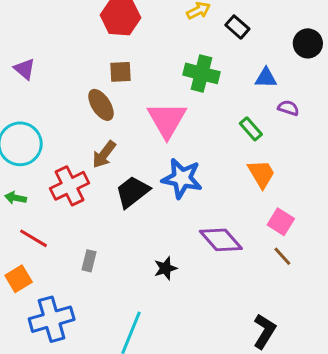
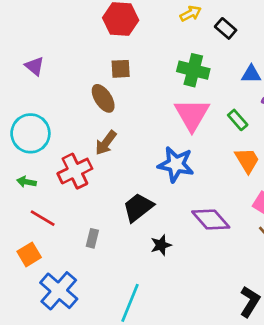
pink triangle: (167, 120) -> (192, 115), moved
black trapezoid: (132, 192) -> (138, 207), moved
blue cross: (52, 319) -> (59, 291), turned -33

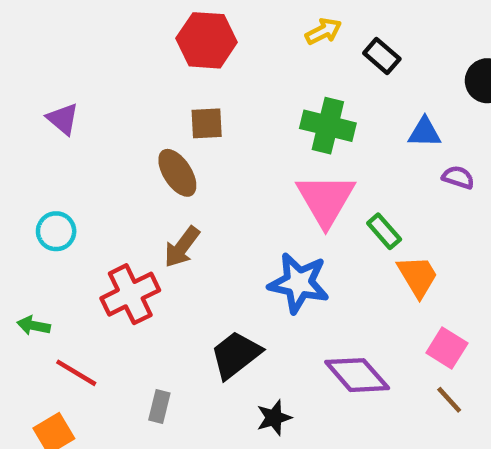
green rectangle: (238, 120) -> (384, 231), moved
cyan circle: (30, 133) -> (56, 231), size x0.6
green arrow: (26, 182) -> (34, 326), moved

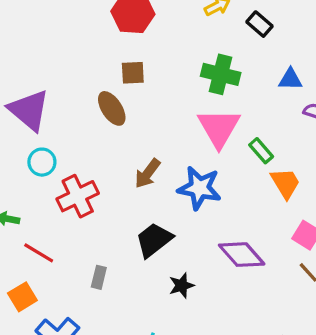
purple triangle: (63, 119) -> (29, 110), moved, size x1.8
cyan circle: (56, 231) -> (42, 162), moved
brown arrow: (182, 247) -> (147, 173), moved

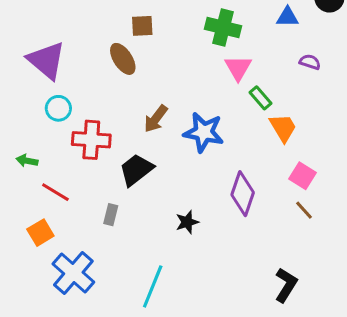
blue triangle: (290, 79) -> (287, 17), moved
pink triangle: (219, 128) -> (238, 68), moved, size x0.7
red cross: (78, 196) -> (91, 140), turned 30
black trapezoid: (154, 240) -> (136, 170), moved
purple diamond: (242, 255) -> (243, 194), turned 60

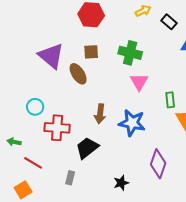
green cross: (223, 27) -> (130, 53), moved
purple triangle: (46, 60) -> (51, 56), moved
pink triangle: (238, 68) -> (139, 82), moved
green rectangle: (261, 98) -> (170, 100), turned 35
brown arrow: (156, 119) -> (100, 114), turned -30

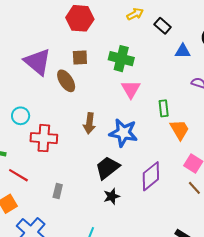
black trapezoid: (87, 148) -> (107, 168), moved
purple diamond: (158, 164) -> (151, 176), turned 32

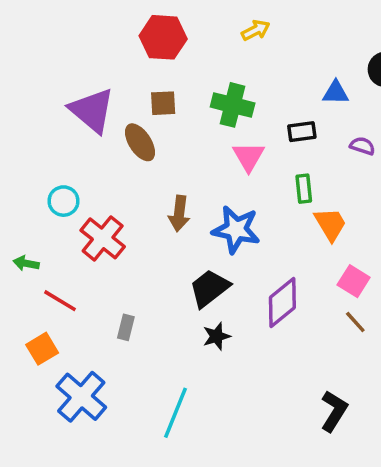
black rectangle: (163, 26) -> (302, 132), moved, turned -49
red cross: (44, 138) -> (103, 238), turned 35

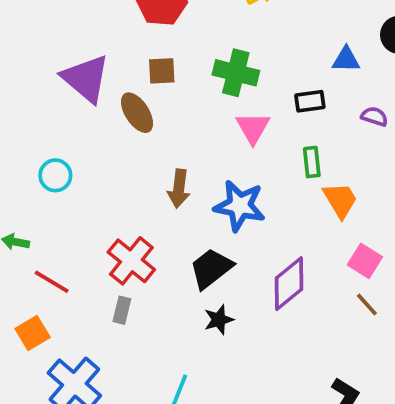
red cross: (103, 238) -> (131, 261), moved

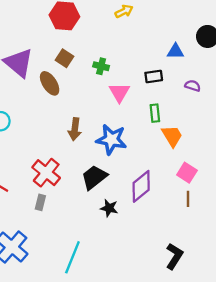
brown square: (162, 71) -> (64, 58), turned 36
green cross: (236, 73) -> (101, 66), moved, size x0.6
brown line: (367, 305) -> (188, 199), turned 42
black star: (219, 320) -> (109, 208), moved, turned 30

